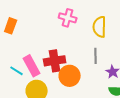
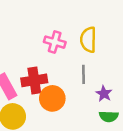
pink cross: (68, 18) -> (55, 42), moved

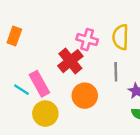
red cross: (34, 80) -> (70, 61), moved, turned -30

